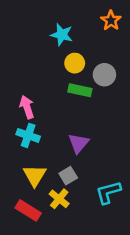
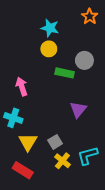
yellow circle: (75, 63) -> (49, 49), moved
cyan cross: (28, 135) -> (13, 118), moved
purple triangle: (79, 143) -> (78, 110), moved
yellow cross: (59, 199) -> (62, 161), moved

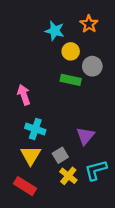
orange star: (90, 16) -> (89, 24), moved
yellow circle: (49, 49) -> (71, 51), moved
purple triangle: (78, 110) -> (85, 136), moved
cyan cross: (13, 118) -> (35, 129), moved

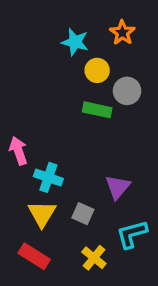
pink arrow: (24, 95) -> (18, 151), moved
gray square: (60, 155) -> (83, 214), turned -35
yellow cross: (68, 176) -> (94, 258), moved

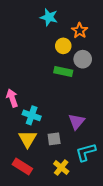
orange star: (122, 33) -> (80, 31), moved
cyan star: (75, 42) -> (49, 17), moved
gray square: (83, 214) -> (54, 139), turned -32

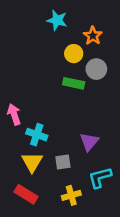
yellow cross: (61, 168) -> (71, 195), turned 35

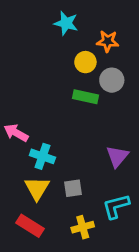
orange star: (93, 36) -> (108, 41), turned -30
pink arrow: (14, 114) -> (16, 133), turned -42
purple triangle: (89, 142) -> (117, 156), moved

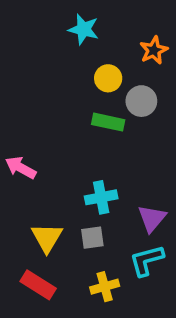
orange star: (108, 41) -> (154, 50), moved, turned -30
cyan cross: (42, 156) -> (101, 197), moved, turned -30
purple triangle: (117, 156) -> (152, 218), moved

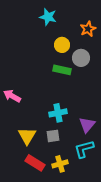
red rectangle: (38, 285) -> (35, 163), moved

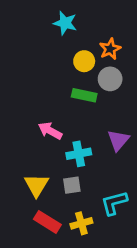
orange star: (88, 29) -> (110, 49), moved
pink arrow: (12, 96) -> (50, 131), moved
purple triangle: (87, 125) -> (118, 140), moved

